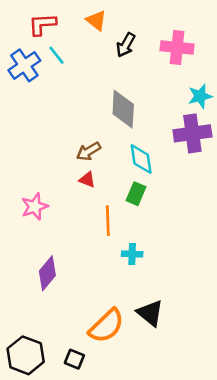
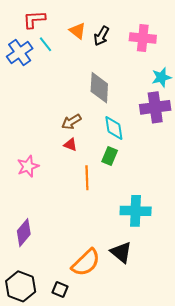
orange triangle: (96, 21) -> (78, 31), moved
cyan cross: (132, 254) -> (136, 211), moved, size x1.8
purple diamond: (47, 273) -> (24, 233), moved

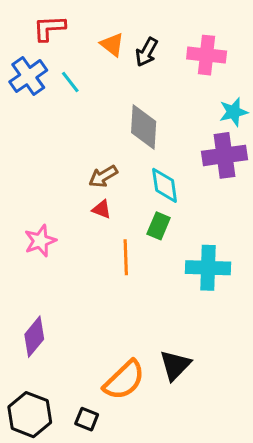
cyan line: (45, 44) -> (70, 82), moved
cyan cross: (136, 211) -> (208, 268), moved
black triangle: (121, 252) -> (175, 365), turned 35

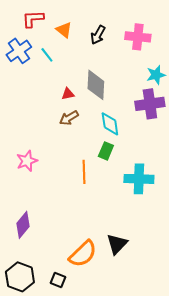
orange triangle: (112, 45) -> (64, 30), moved
red triangle: (102, 209) -> (68, 94), moved, turned -32

